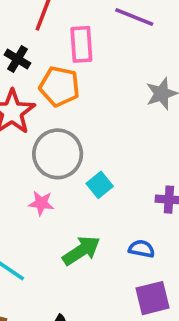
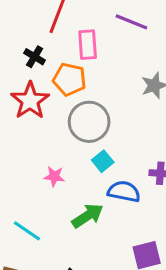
gray circle: (58, 154) -> (89, 122), moved
blue semicircle: (142, 249) -> (124, 191), moved, size x1.5

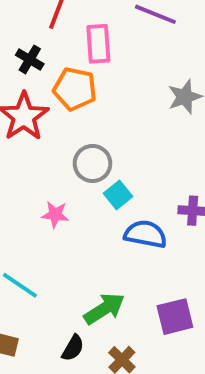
gray circle: (89, 122) -> (92, 163), moved, size x0.7
green arrow: (88, 216) -> (104, 309), moved

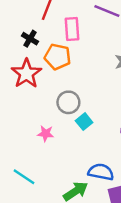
blue semicircle: (145, 234) -> (101, 172), moved

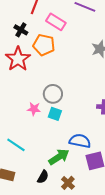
pink rectangle: (72, 29) -> (56, 22), turned -54
gray circle: (68, 102) -> (53, 94), moved
cyan square: (84, 122) -> (55, 114), moved, turned -32

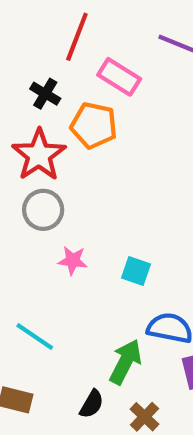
gray circle: (53, 94) -> (43, 210), moved
cyan square: (55, 114) -> (136, 271), moved
green arrow: (59, 157) -> (125, 362), turned -30

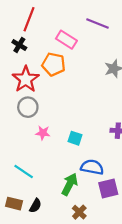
red line: (77, 37) -> (29, 19), moved
black cross: (45, 94) -> (19, 45), moved
black semicircle: (92, 404) -> (35, 206), moved

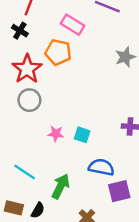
pink star: (43, 133) -> (56, 134), moved
green arrow: (70, 184) -> (61, 186), moved

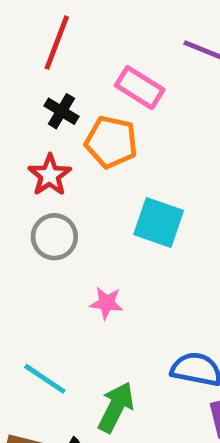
black cross: (20, 31) -> (61, 111), moved
red star: (27, 69) -> (50, 175), size x0.7
cyan square: (82, 135) -> (159, 223), moved, size x1.5

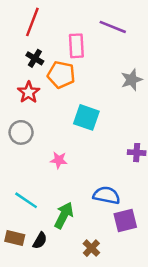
pink rectangle: (140, 88) -> (76, 46), turned 55
gray circle: (54, 237) -> (21, 132), moved

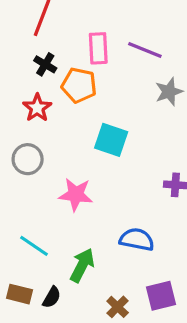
purple line: (113, 27) -> (145, 50), moved
pink star: (59, 160) -> (76, 194), size x1.5
purple square: (125, 220) -> (161, 296), moved

